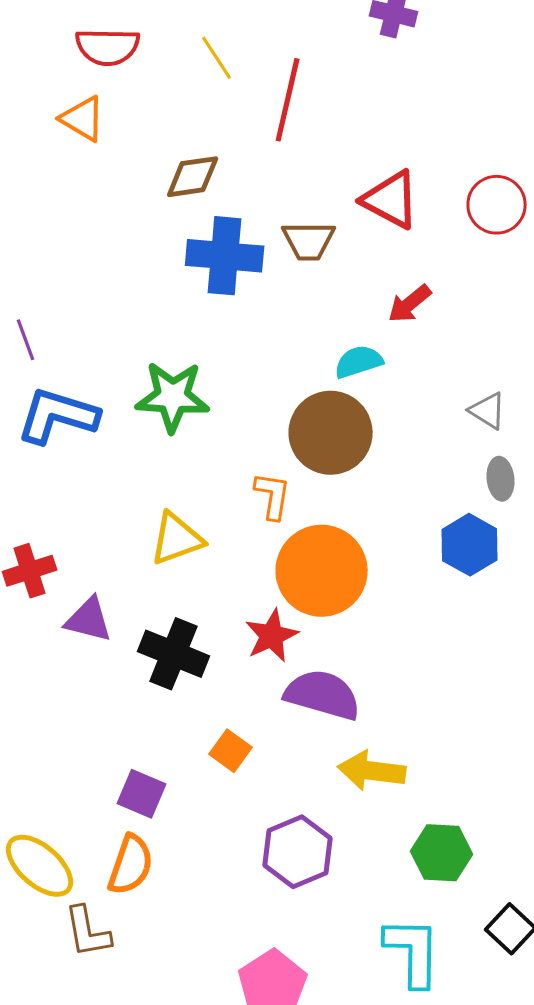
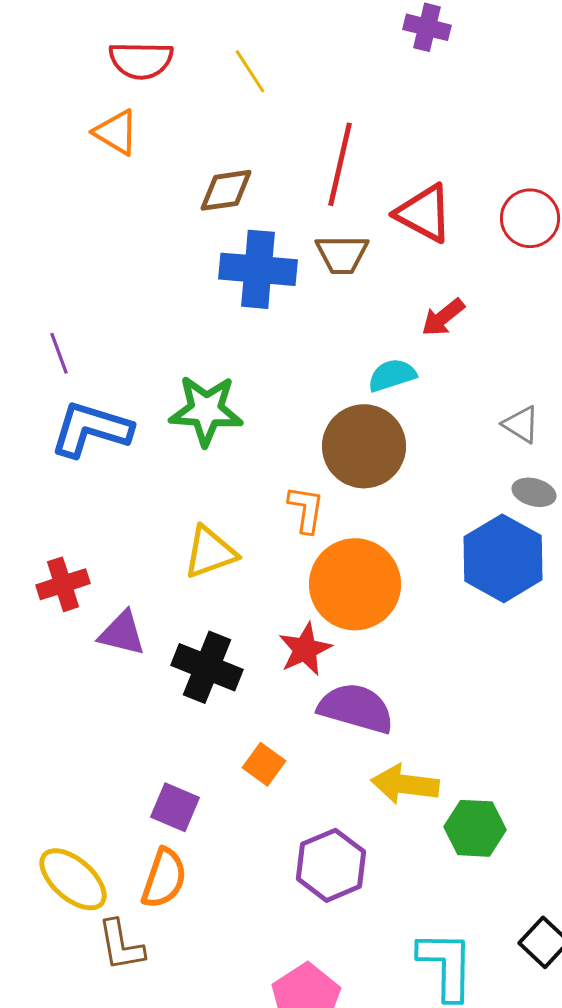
red line: (288, 100) -> (340, 164), moved
gray ellipse: (501, 479) -> (534, 492), turned -69
blue hexagon: (470, 545) -> (503, 558), size x1.4
green hexagon: (442, 853) -> (475, 828), moved

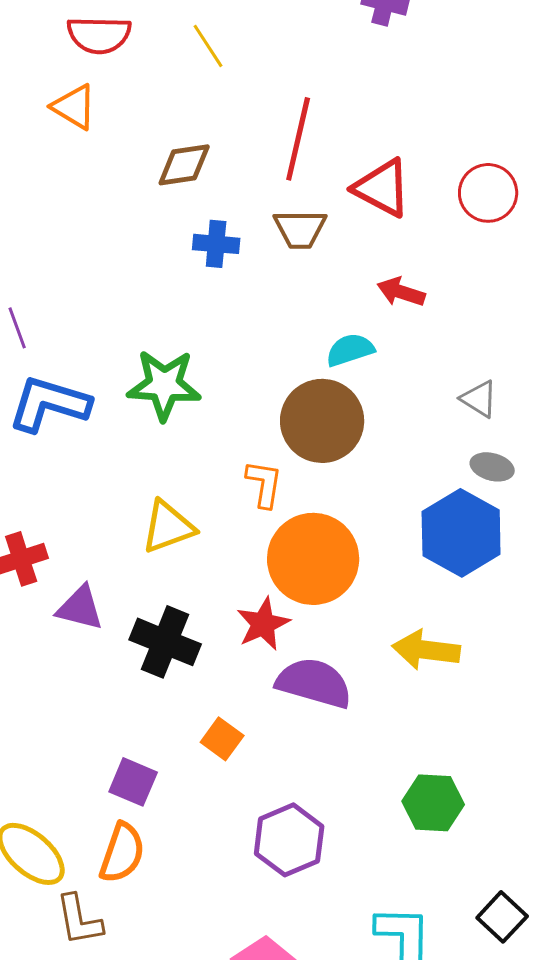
blue cross: (258, 269) -> (216, 244), size x0.6
red arrow: (443, 317) -> (401, 292), turned 57
yellow arrow: (405, 784) -> (426, 650), moved

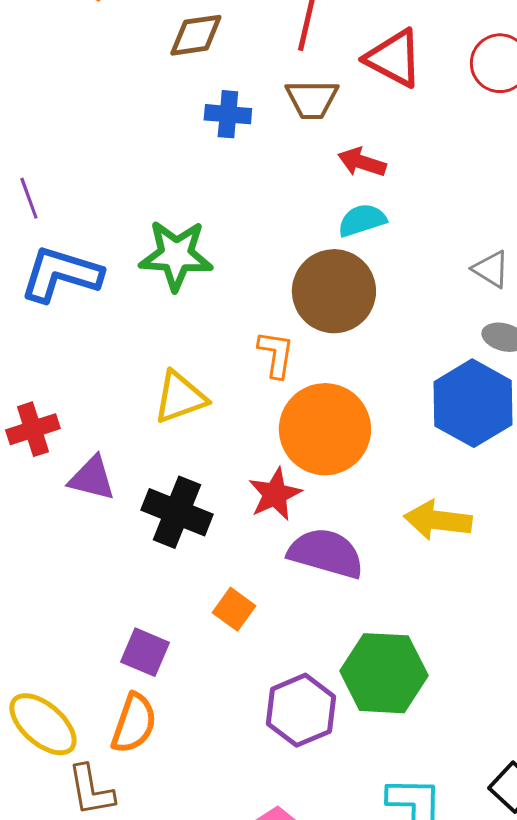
red arrow: (401, 292) -> (362, 162), moved
green hexagon: (433, 803) -> (384, 673), moved, size x1.4

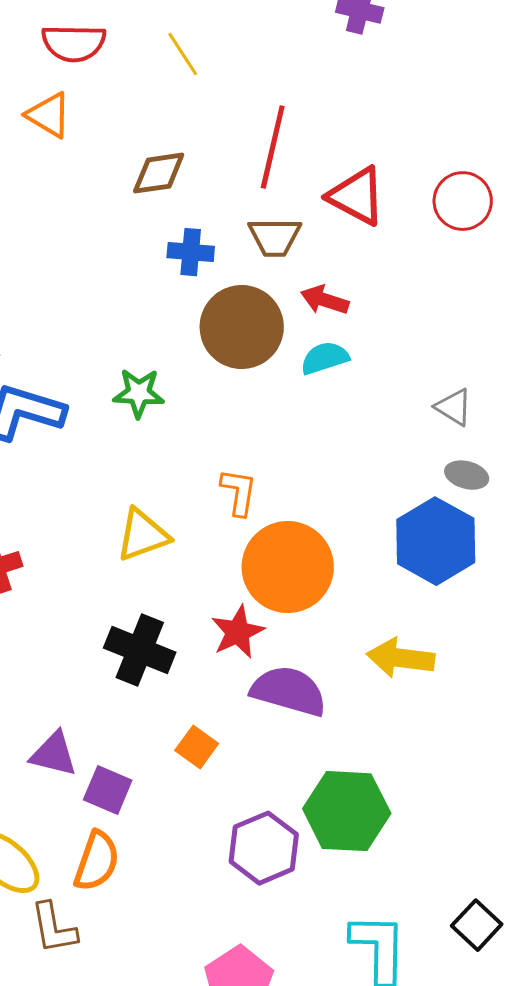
green star: (176, 255) -> (139, 393), size x0.7
brown circle: (334, 291) -> (242, 327), moved
purple triangle: (92, 478) -> (54, 754), moved

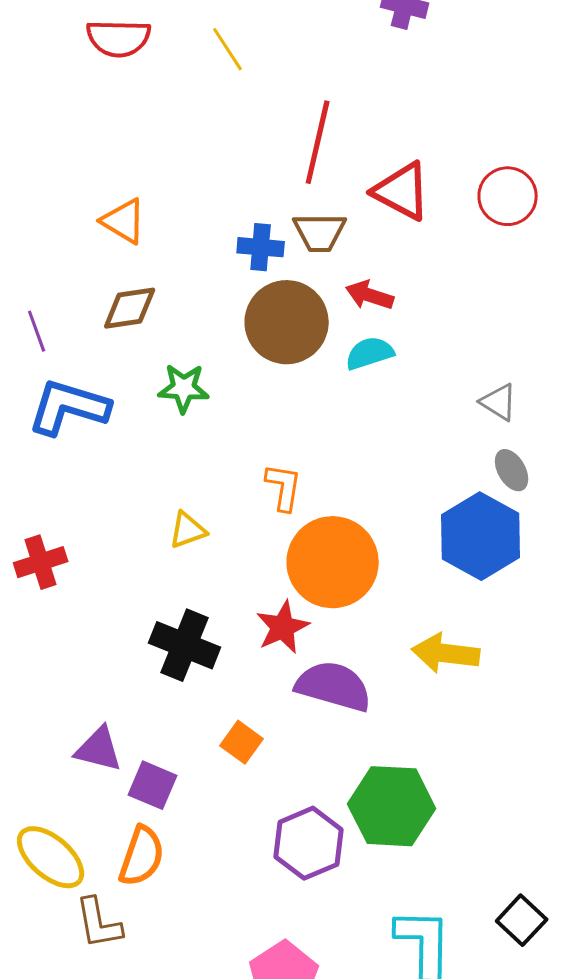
orange triangle: (49, 115) -> (124, 221), moved
brown diamond: (159, 173) -> (130, 308), moved
blue cross: (191, 252) -> (261, 247), moved
gray ellipse: (467, 475) -> (512, 470), turned 45
yellow triangle: (143, 535) -> (188, 530), size x0.7

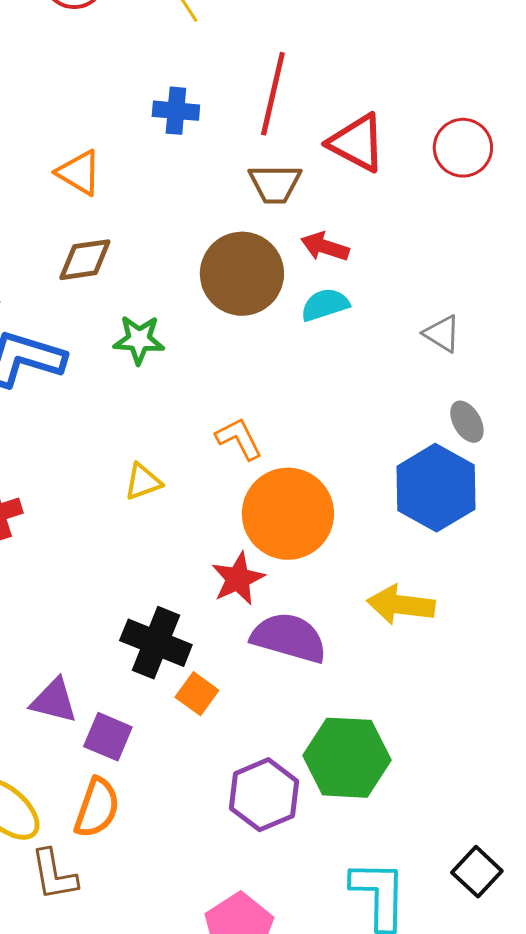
blue cross: (261, 247) -> (176, 111), moved
gray triangle: (499, 402) -> (442, 334), moved
orange L-shape: (284, 487) -> (239, 439), turned -36
black cross: (185, 645) -> (156, 643), moved

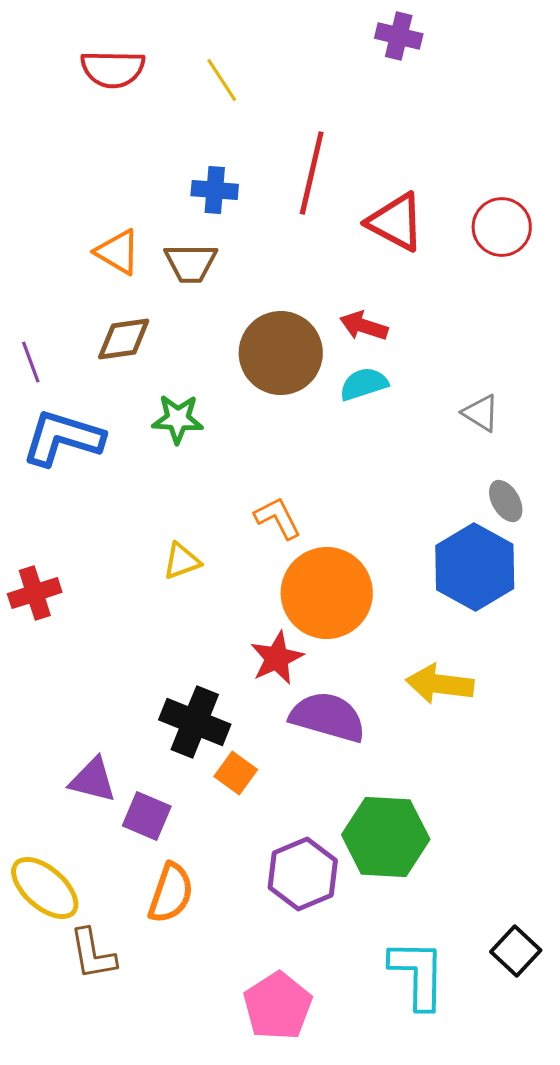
brown trapezoid: (275, 184) -> (191, 263), moved
orange semicircle: (97, 808) -> (171, 893), moved

